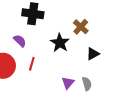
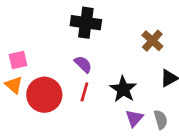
purple semicircle: (20, 41) -> (83, 64), moved
black star: (60, 43) -> (123, 89), moved

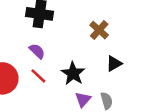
red line: (84, 92) -> (38, 76), turned -63

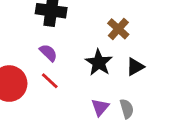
black star: (73, 73) -> (99, 63), moved

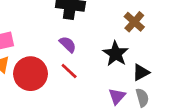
black triangle: (135, 67) -> (141, 72), moved

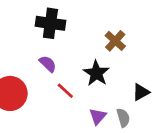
red line: (69, 71) -> (65, 91), moved
black triangle: (141, 72) -> (141, 92), moved

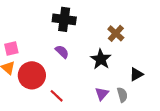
red line: (65, 91) -> (57, 96), moved

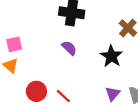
red circle: (32, 75) -> (36, 91), moved, size x0.7

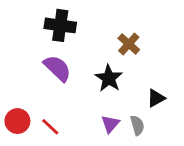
purple semicircle: (69, 48) -> (57, 68), size x1.5

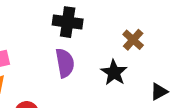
purple semicircle: (57, 68) -> (65, 63), turned 36

